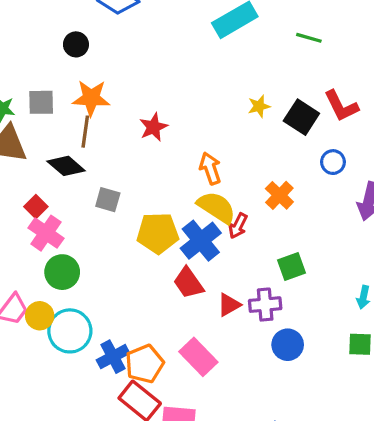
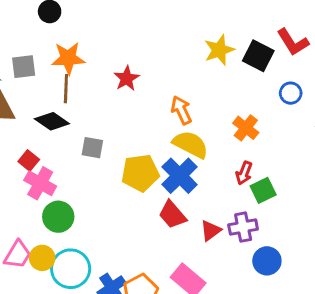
yellow star: (259, 106) -> (219, 50), size x1.5
red arrow: (238, 226) -> (244, 173), moved

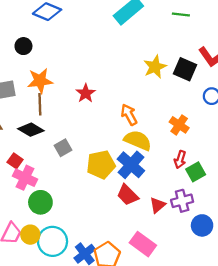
gray square: (92, 148) -> (63, 148), turned -36

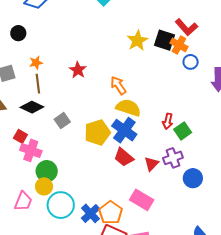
orange star: (40, 81) -> (36, 63), size x0.6
orange cross: (179, 125) -> (179, 45), moved
yellow circle: (30, 235) -> (44, 186), moved

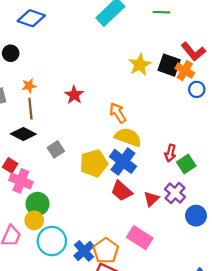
purple cross: (173, 158) -> (175, 193), turned -30

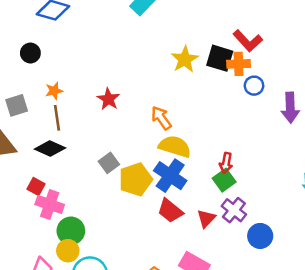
orange cross: (185, 71) -> (239, 64), turned -30
gray square: (56, 149) -> (109, 163), moved
green square: (186, 164) -> (224, 180), moved

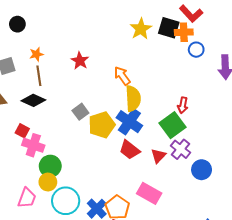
yellow semicircle: (175, 146) -> (133, 98), turned 70
red arrow: (226, 163) -> (183, 105), moved
green square: (224, 180) -> (173, 125), size x1.4

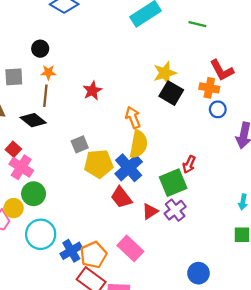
black circle: (17, 24) -> (40, 49), moved
black square: (169, 28) -> (171, 93), moved
blue circle: (202, 170) -> (198, 273), moved
yellow circle: (48, 182) -> (14, 208), moved

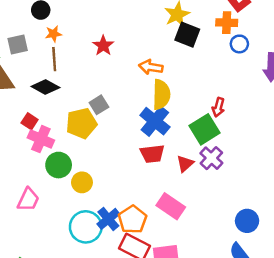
orange arrow: (133, 117) -> (151, 67), turned -50
yellow pentagon: (99, 164) -> (81, 123), moved
red trapezoid: (121, 197) -> (152, 154), turned -50
yellow circle: (14, 208) -> (82, 182), moved
cyan circle: (41, 234) -> (86, 227), moved

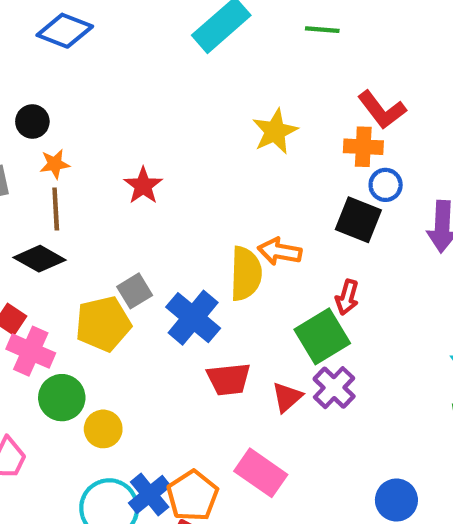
black square: (187, 35) -> (358, 220), moved
orange arrow: (151, 67) -> (280, 251), moved
blue cross: (155, 121) -> (193, 318), moved

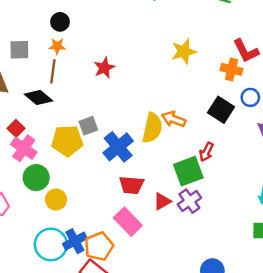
black circle: (32, 121) -> (60, 22), moved
blue circle: (386, 185) -> (250, 97), moved
pink rectangle: (261, 473) -> (128, 222), moved

